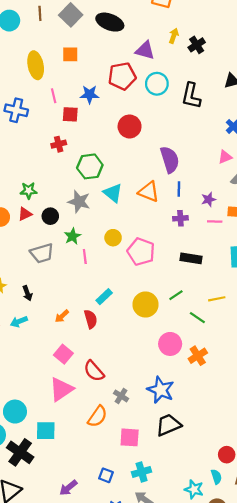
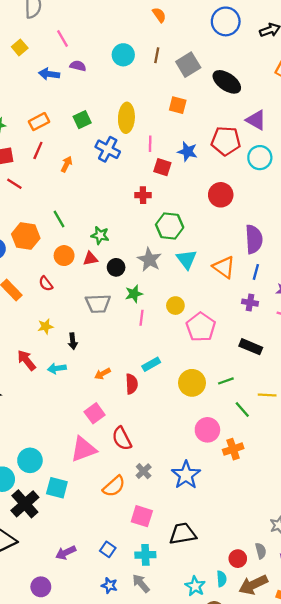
yellow ellipse: (36, 65) -> (126, 118), moved
black trapezoid: (168, 425) -> (183, 534), moved

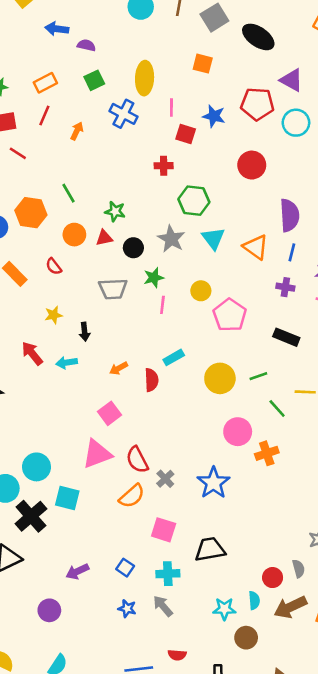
purple semicircle: (78, 66) -> (86, 45), moved
red semicircle: (122, 438) -> (137, 460), moved
cyan star: (195, 586) -> (224, 609), turned -30

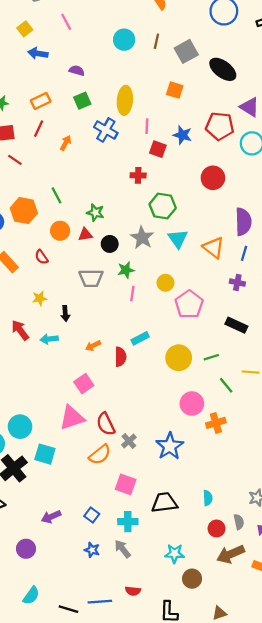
blue arrow: (57, 29) -> (38, 53), moved
cyan semicircle: (254, 600) -> (208, 498), moved

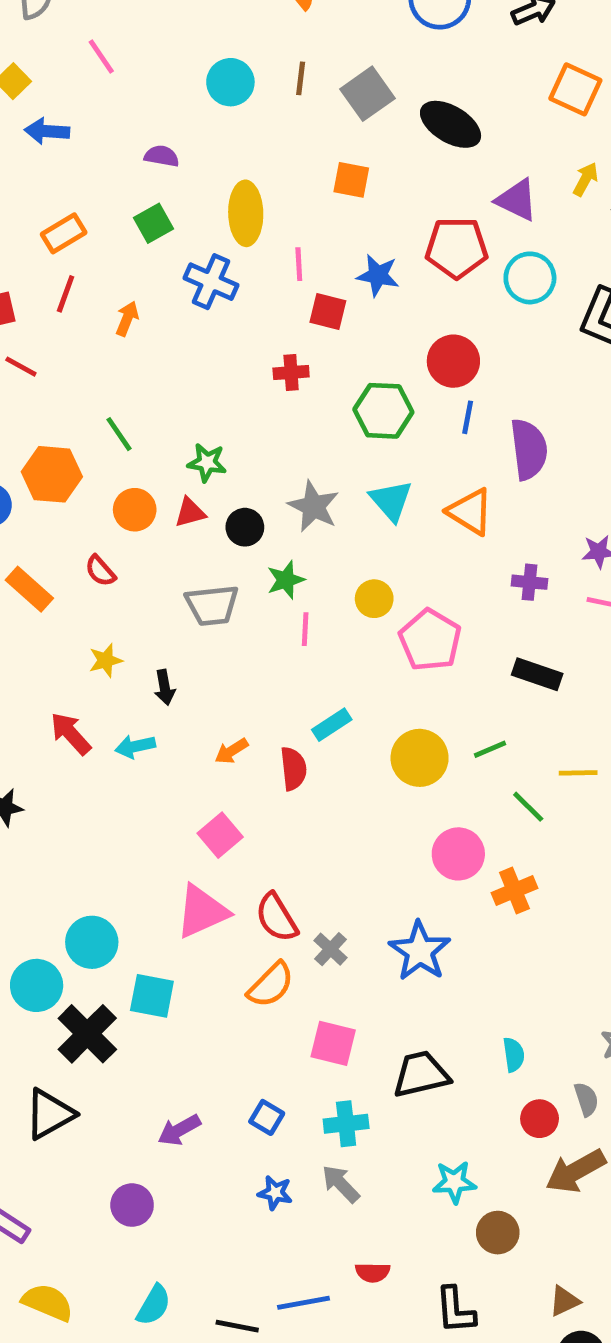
purple semicircle: (77, 71) -> (162, 156), moved
green hexagon: (163, 206) -> (383, 411), moved
blue line: (244, 253) -> (468, 417), moved

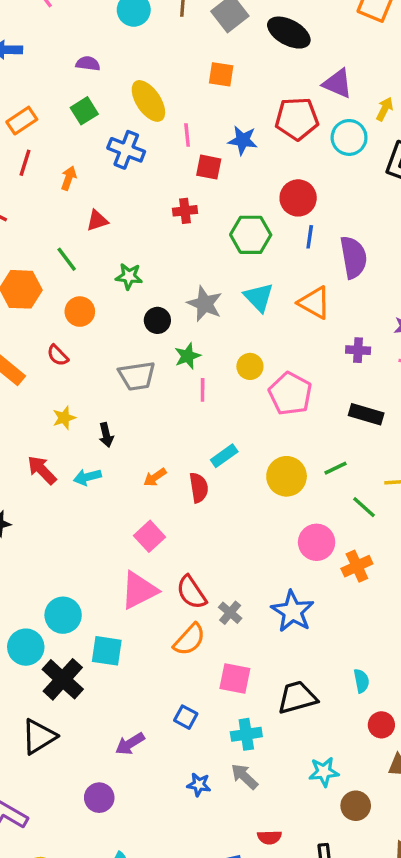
yellow arrow: (585, 179) -> (385, 109), moved
yellow ellipse: (246, 213) -> (148, 101), turned -30
red triangle: (190, 512) -> (97, 221), moved
blue square: (267, 1117) -> (186, 717), moved

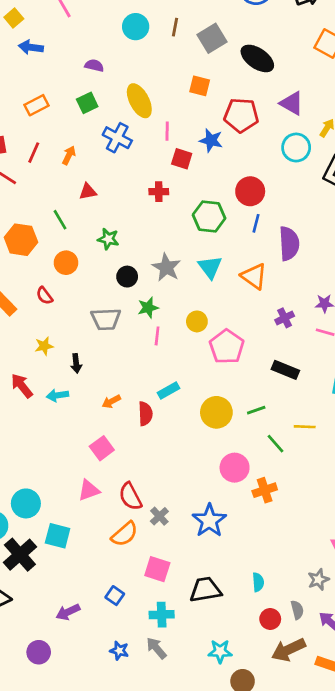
red pentagon: (297, 119) -> (241, 115), moved
red line: (25, 163) -> (34, 153), moved
purple cross: (358, 350) -> (285, 318), turned -36
pink triangle: (139, 590) -> (89, 490), size x0.7

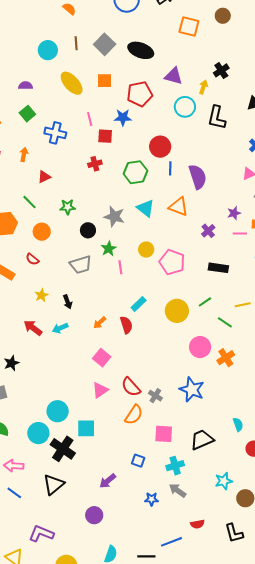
yellow ellipse: (139, 101) -> (72, 83), moved

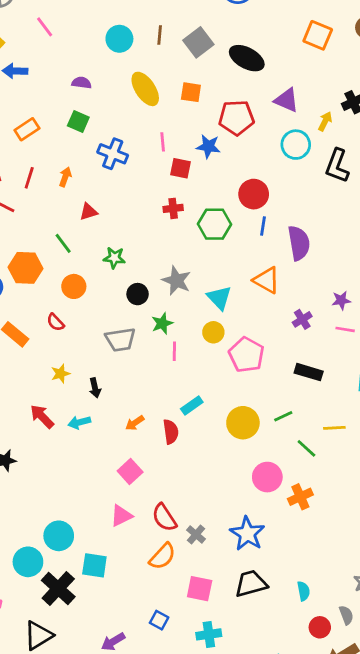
green square: (27, 114) -> (78, 122), turned -35
red cross: (95, 164) -> (173, 208), moved
cyan triangle: (145, 208) -> (219, 298), moved
black trapezoid: (202, 440) -> (251, 584), moved

